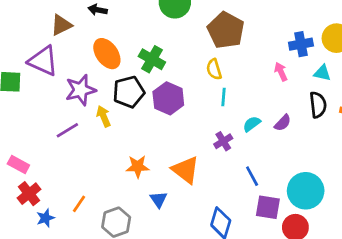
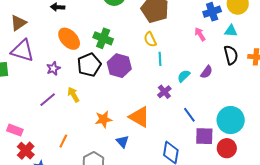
brown triangle: (61, 25) -> (18, 23), moved
purple star: (81, 90) -> (53, 68), size x0.6
yellow arrow: (104, 116) -> (73, 95), moved
orange line: (79, 204) -> (63, 141), moved

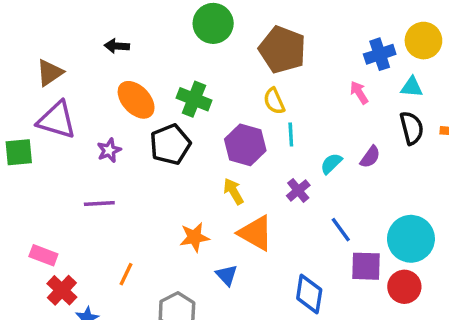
purple hexagon: (119, 66) -> (245, 145), moved
yellow arrow: (73, 95) -> (233, 191), moved
purple line: (48, 100) -> (99, 204), turned 36

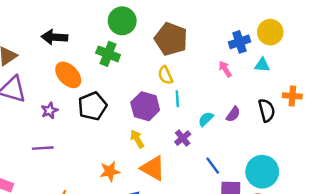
black arrow: (117, 46) -> (54, 37), size x1.5
green cross: (194, 99) -> (108, 54), moved
black semicircle: (412, 128) -> (267, 110), moved

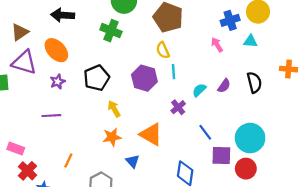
orange ellipse: (68, 75) -> (56, 50), moved
orange cross: (292, 96) -> (289, 69), moved
yellow arrow: (137, 139) -> (114, 109), moved

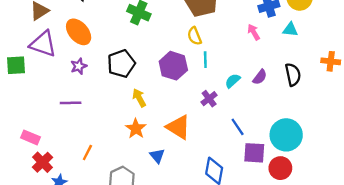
orange star: (112, 137) -> (136, 129), turned -30

